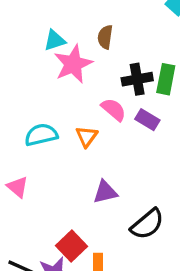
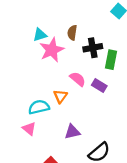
black cross: (137, 79) -> (93, 48), moved
cyan semicircle: (41, 135) -> (39, 107), moved
pink triangle: (18, 187) -> (29, 129), moved

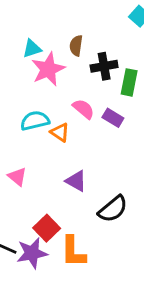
orange triangle: (60, 96) -> (60, 132), turned -32
cyan semicircle: (39, 107) -> (35, 121), moved
purple triangle: (72, 132) -> (76, 181), turned 42

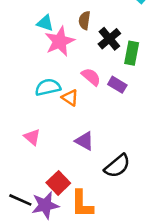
cyan triangle: (32, 49) -> (45, 23), turned 36
black cross: (104, 66) -> (109, 39), turned -30

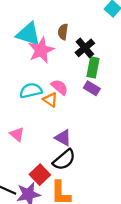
cyan triangle: (45, 23) -> (28, 34), size x1.6
green rectangle: (132, 53) -> (93, 67), moved
pink semicircle: (91, 77) -> (60, 87), moved
black semicircle: (117, 166) -> (64, 160), moved

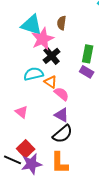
black cross: (85, 48) -> (52, 56), moved
pink semicircle: (60, 87) -> (62, 94), moved
red square: (40, 175) -> (26, 149), moved

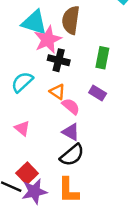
brown semicircle: (62, 23) -> (71, 20), size x1.6
black cross: (52, 56) -> (59, 60), turned -36
purple rectangle: (87, 72) -> (98, 93), moved
cyan semicircle: (34, 74) -> (22, 82), moved, turned -30

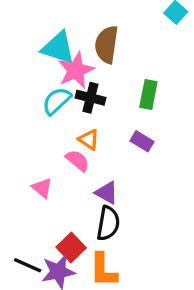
cyan semicircle: (22, 82) -> (57, 101), moved
pink semicircle: (71, 106) -> (78, 161), moved
black semicircle: (72, 155) -> (108, 223), turned -40
red square: (27, 173) -> (71, 247), moved

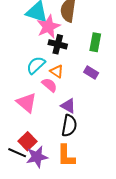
cyan semicircle: (57, 101) -> (36, 65), moved
pink triangle: (42, 188) -> (27, 103), size x1.5
red square: (71, 247) -> (28, 141), moved

